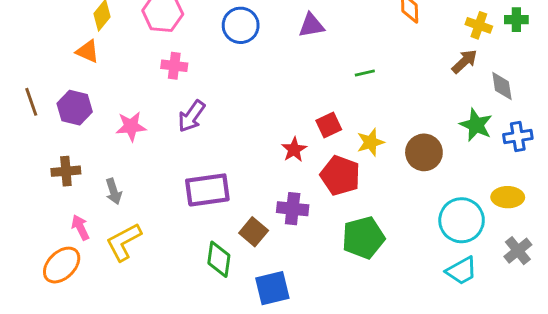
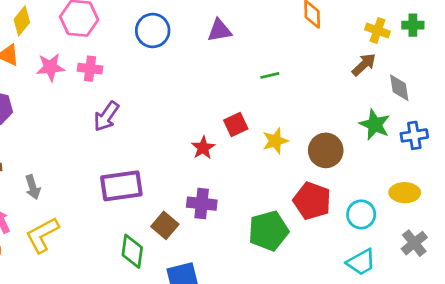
pink star: (131, 126) -> (50, 67), moved
red pentagon: (340, 175) -> (312, 201), moved
cyan circle: (462, 220) -> (361, 214), size x0.7

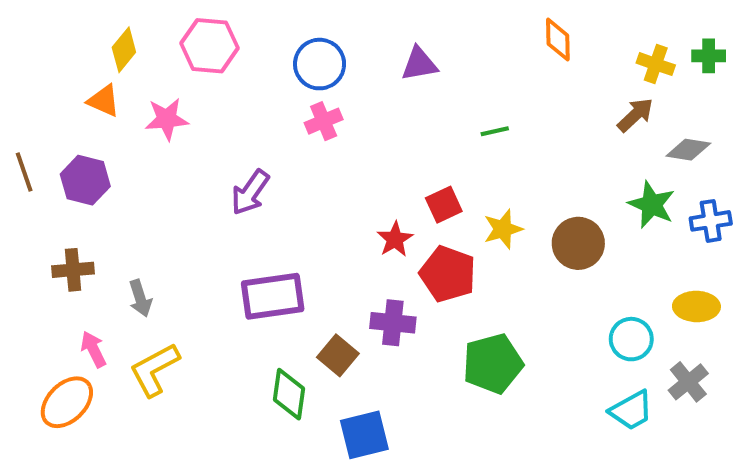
pink cross: (90, 69) -> (324, 121), moved, turned -30
gray diamond: (399, 88) -> (688, 150), turned -72
red pentagon: (312, 201) -> (448, 274), moved
gray cross: (414, 243) -> (688, 382), moved

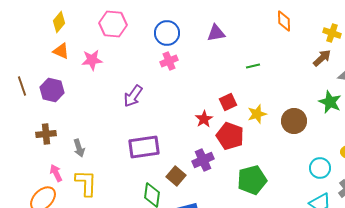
yellow diamond: (124, 50) -> (59, 22), moved
purple cross: (393, 323) -> (203, 160), turned -30
yellow L-shape: (154, 370) -> (86, 183), turned 120

